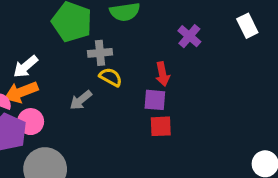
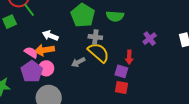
white arrow: (26, 67) -> (50, 36), turned 49
yellow semicircle: (111, 77) -> (99, 53), size x1.6

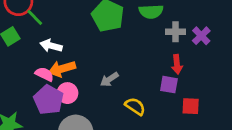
white arrow: (50, 36) -> (51, 46), moved
gray cross: (95, 37) -> (176, 32), moved
yellow semicircle: (99, 53) -> (135, 106), moved, size x0.7
red square: (121, 88) -> (191, 106), moved

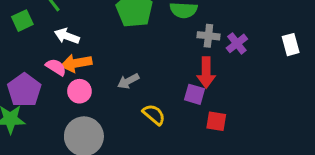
red arrow: (177, 64) -> (206, 72), size x1.4
purple pentagon: (49, 100) -> (24, 90), moved

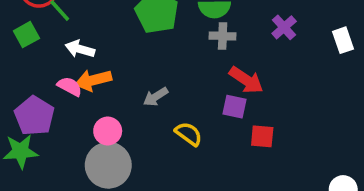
gray cross: (208, 36) -> (223, 36), moved
purple cross: (237, 43) -> (284, 27), moved
red arrow: (206, 72) -> (246, 80), turned -52
pink circle: (79, 91) -> (108, 131), moved

